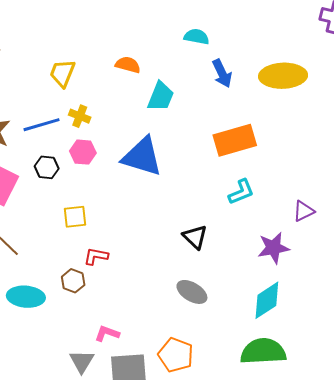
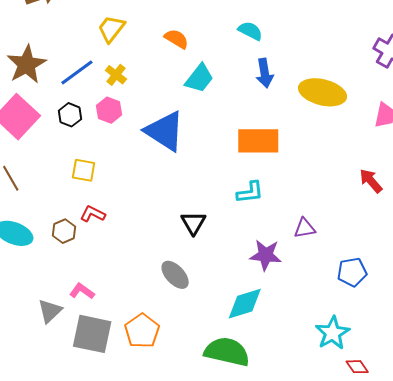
blue line: (42, 125) -> (77, 72), turned -36

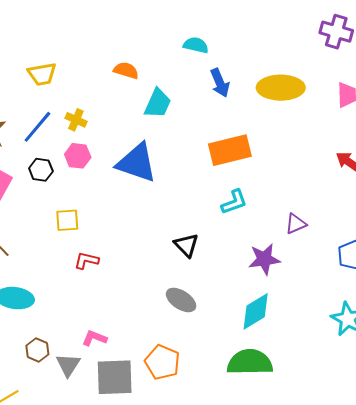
yellow trapezoid: (111, 29) -> (42, 74), moved, turned -124
brown hexagon: (64, 231) -> (37, 350), moved

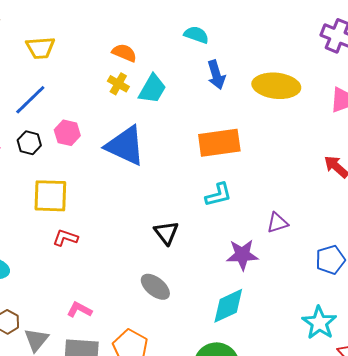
yellow cross: (76, 120) -> (118, 84), moved
yellow square: (67, 220) -> (50, 196), size x1.5
pink L-shape: (94, 338) -> (79, 310), moved

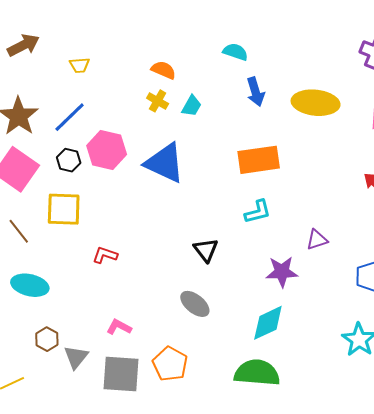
yellow trapezoid: (40, 48) -> (79, 65), size x0.7
cyan trapezoid: (152, 89) -> (192, 106), size x0.7
pink hexagon: (67, 133) -> (107, 150), size x1.5
yellow square: (50, 196) -> (64, 209), moved

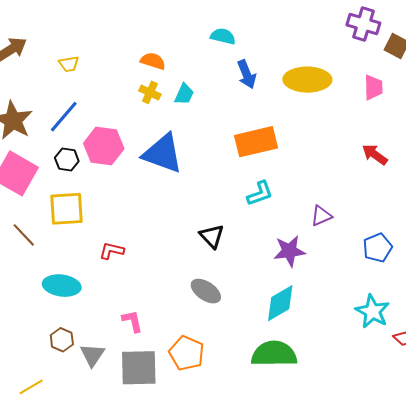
cyan ellipse: (30, 285) -> (62, 286), moved
pink L-shape: (119, 327) -> (132, 321), turned 55

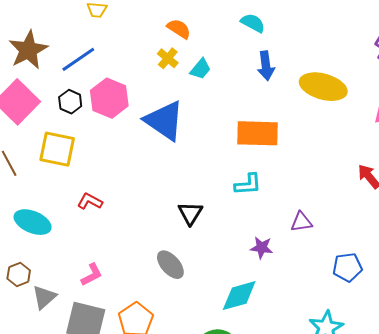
purple star: (289, 251) -> (262, 248), size x0.7
pink L-shape: (132, 321) -> (92, 275), turned 60

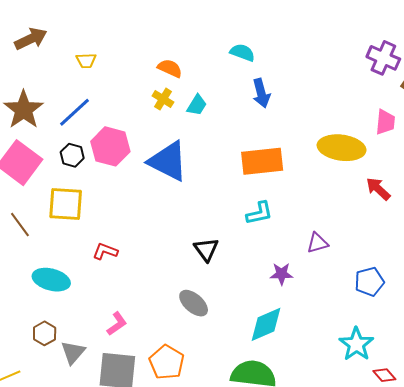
yellow ellipse: (323, 87) -> (342, 148), moved

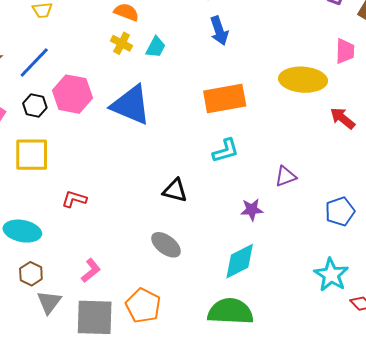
black triangle: (206, 249) -> (175, 190), turned -36
brown hexagon: (45, 333) -> (31, 274), moved

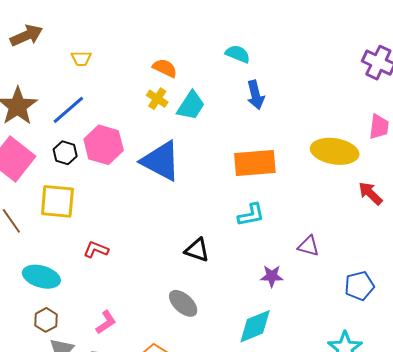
cyan trapezoid: (156, 47) -> (191, 105), size x1.4
purple triangle: (286, 176) -> (308, 246), turned 30

